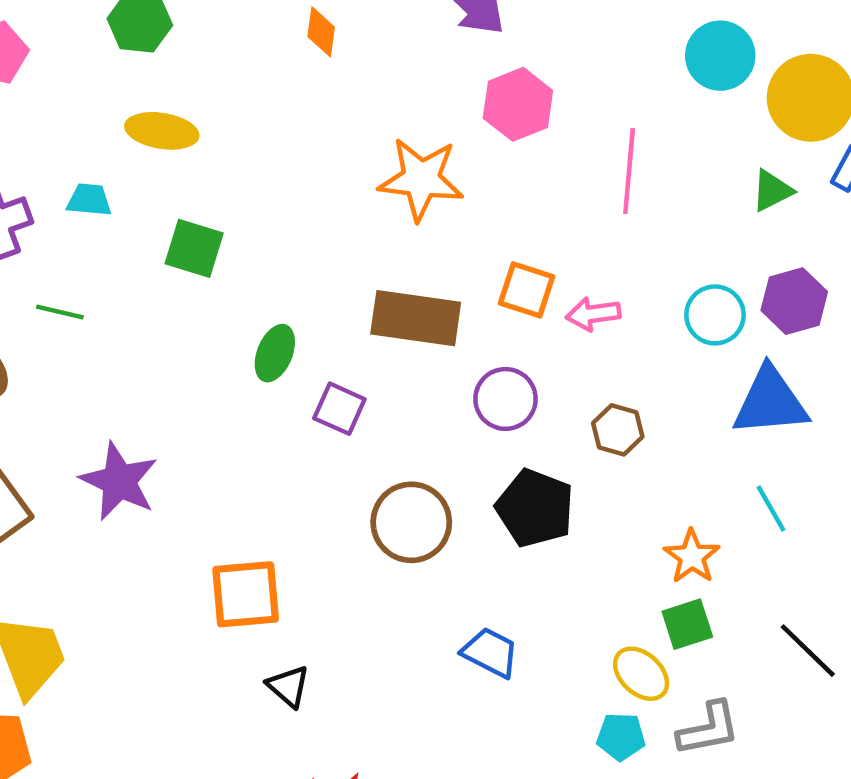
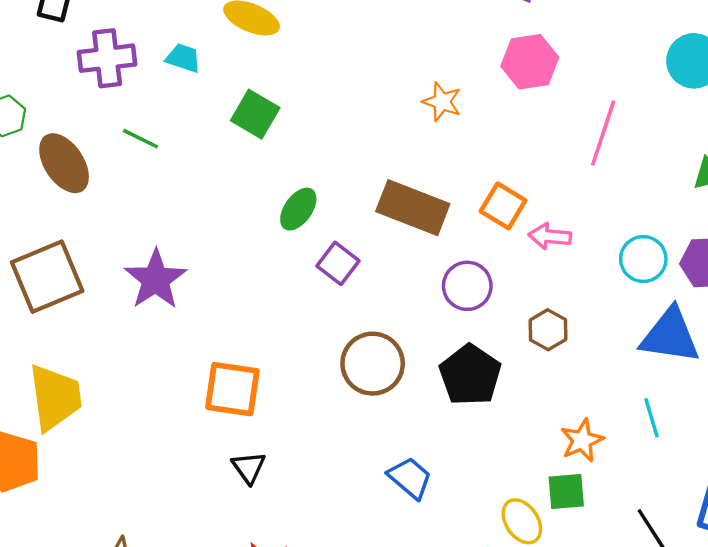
orange star: (421, 179) -> (442, 102), size x0.6

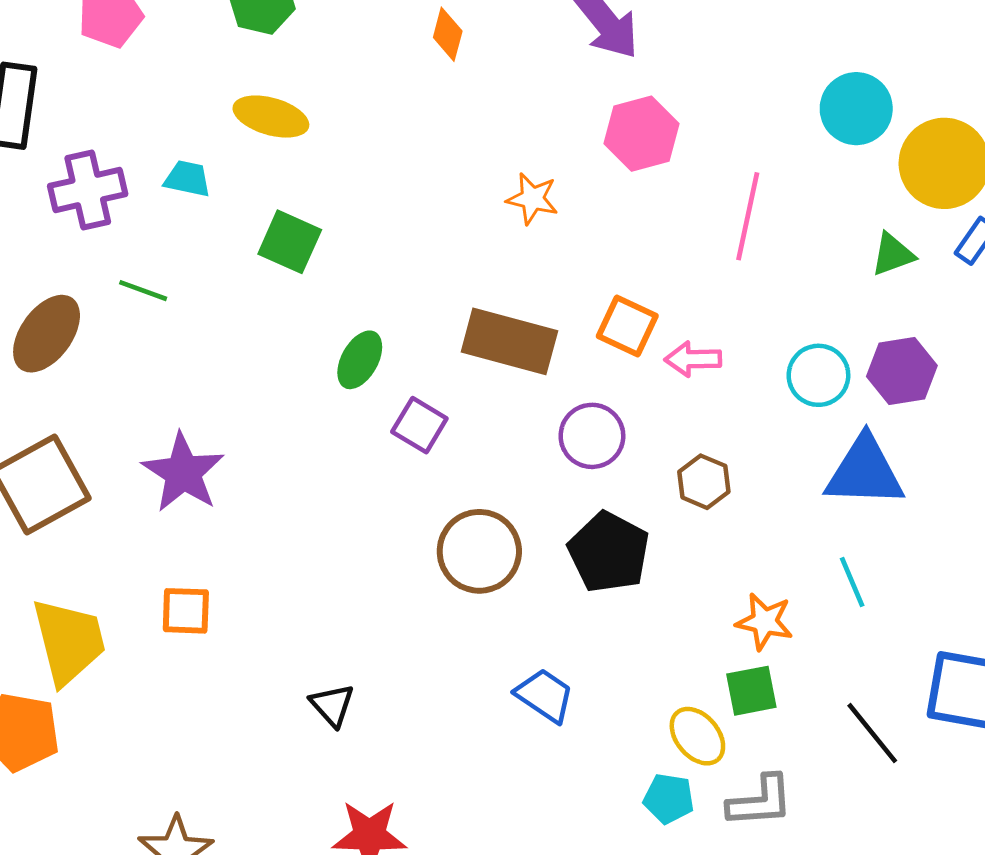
brown ellipse: (64, 163) -> (47, 334), turned 76
orange square: (232, 389) -> (186, 611), moved, size x0.7
orange star: (582, 440) -> (764, 622), turned -30

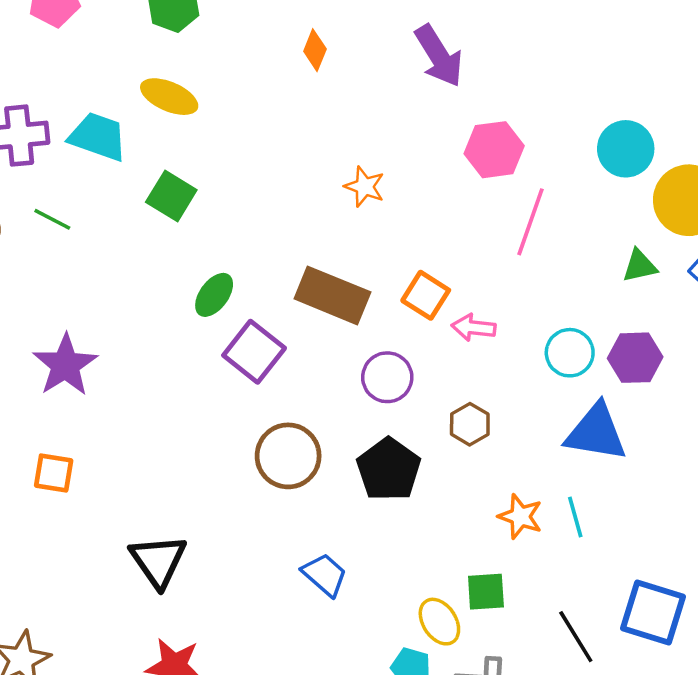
pink hexagon: (642, 134) -> (494, 150), moved
cyan trapezoid: (187, 179) -> (98, 137), size x1.6
purple square: (419, 425) -> (254, 352), size x1.4
orange star: (764, 622) -> (520, 516), moved
black triangle: (332, 705) -> (158, 561), size x1.6

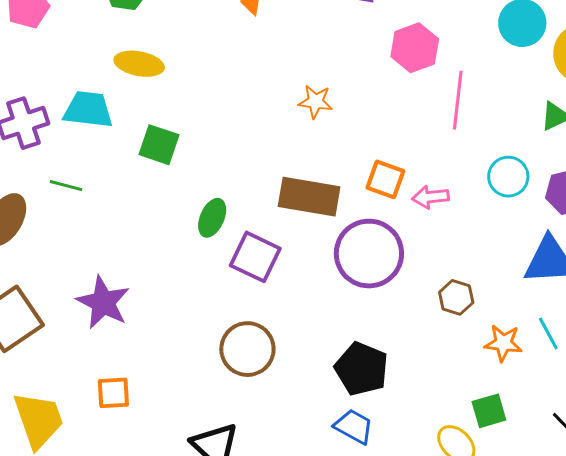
cyan circle: (570, 353) -> (508, 177), moved
purple circle: (387, 377) -> (369, 254), size x1.6
brown hexagon: (470, 424) -> (456, 297), moved
brown circle: (288, 456) -> (247, 349), moved
black pentagon: (389, 469) -> (361, 369), moved

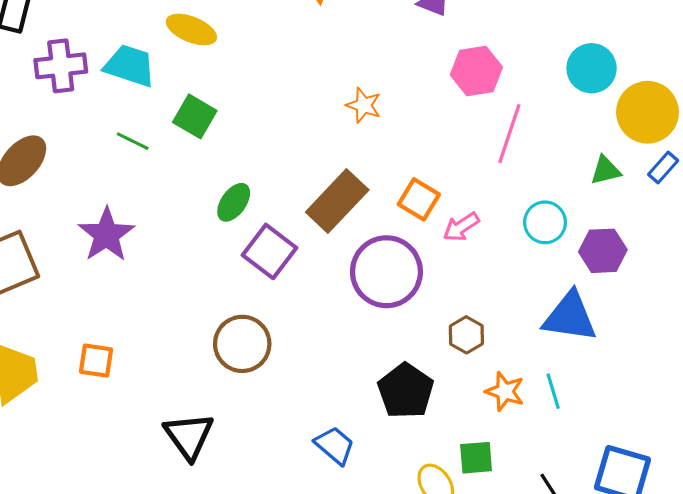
green line: (66, 186) -> (133, 141), moved
brown rectangle: (309, 197) -> (337, 201), turned -68
pink arrow: (430, 197) -> (461, 227), turned -39
purple star: (103, 302) -> (106, 235), moved
black pentagon: (361, 369) -> (406, 391), moved

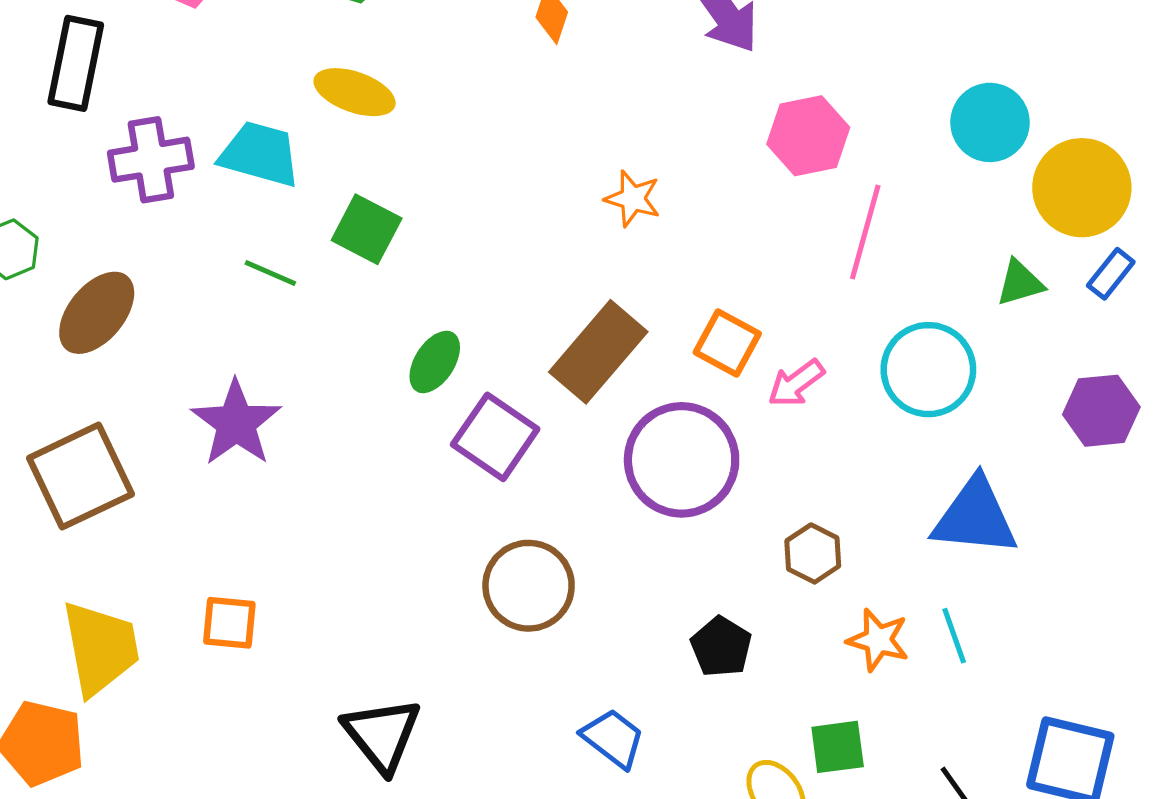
cyan circle: (545, 222) -> (928, 370), size x1.4
purple hexagon: (603, 251) -> (1101, 411), moved
brown circle: (242, 344) -> (529, 586), moved
black pentagon: (406, 391) -> (721, 647), size x0.7

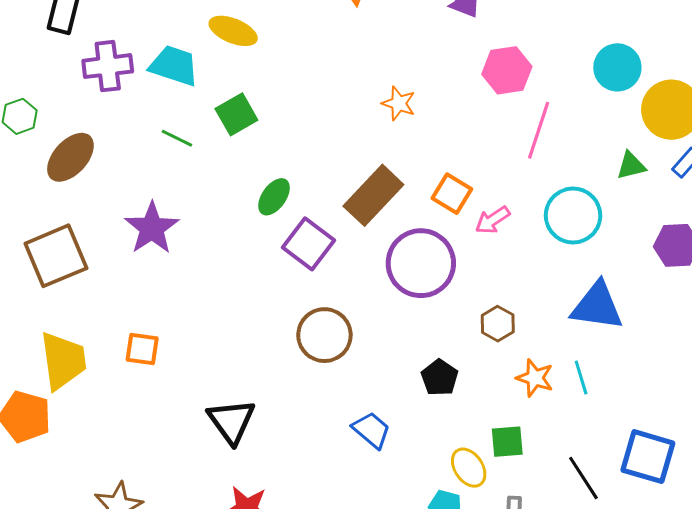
green square: (367, 229) -> (236, 114), turned 30

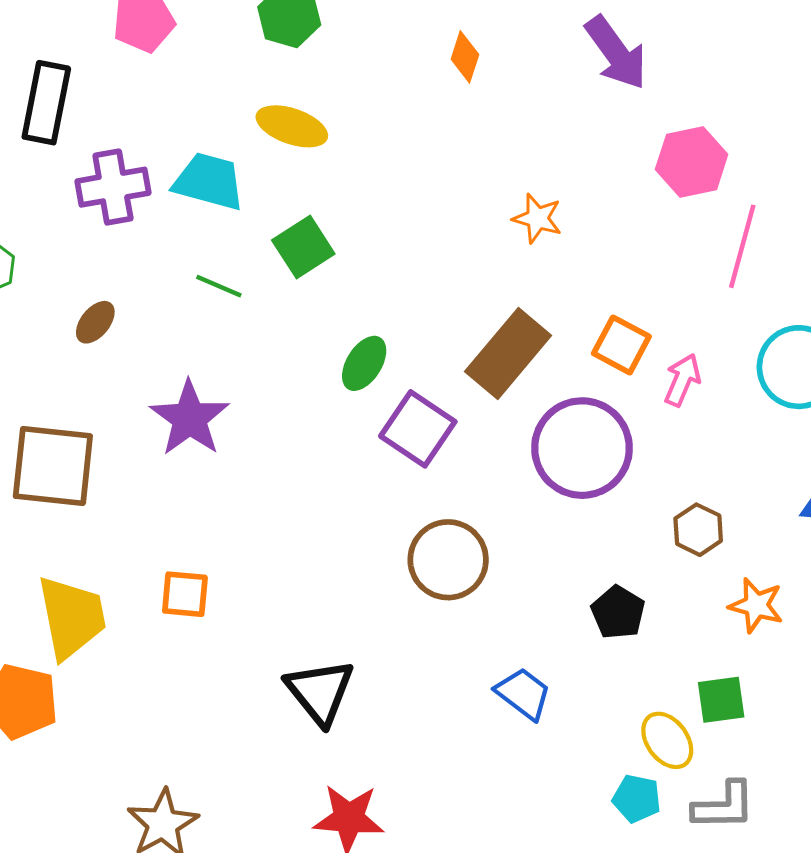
brown ellipse: (70, 157) -> (95, 322), moved, size x0.6
pink arrow: (492, 220) -> (682, 380), turned 150
brown square: (56, 256) -> (53, 466), turned 32

